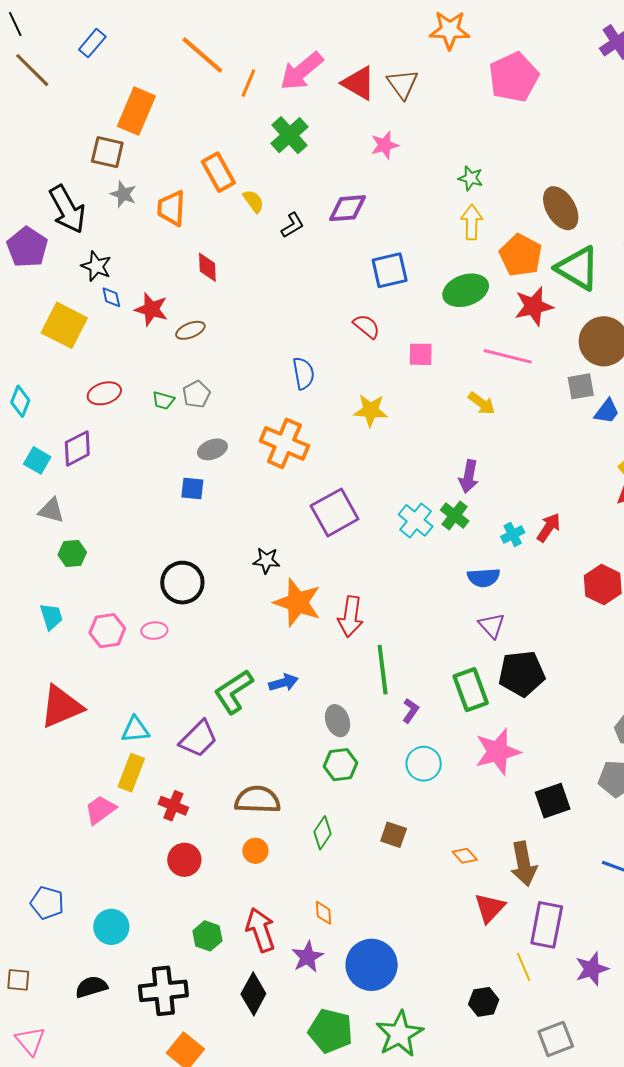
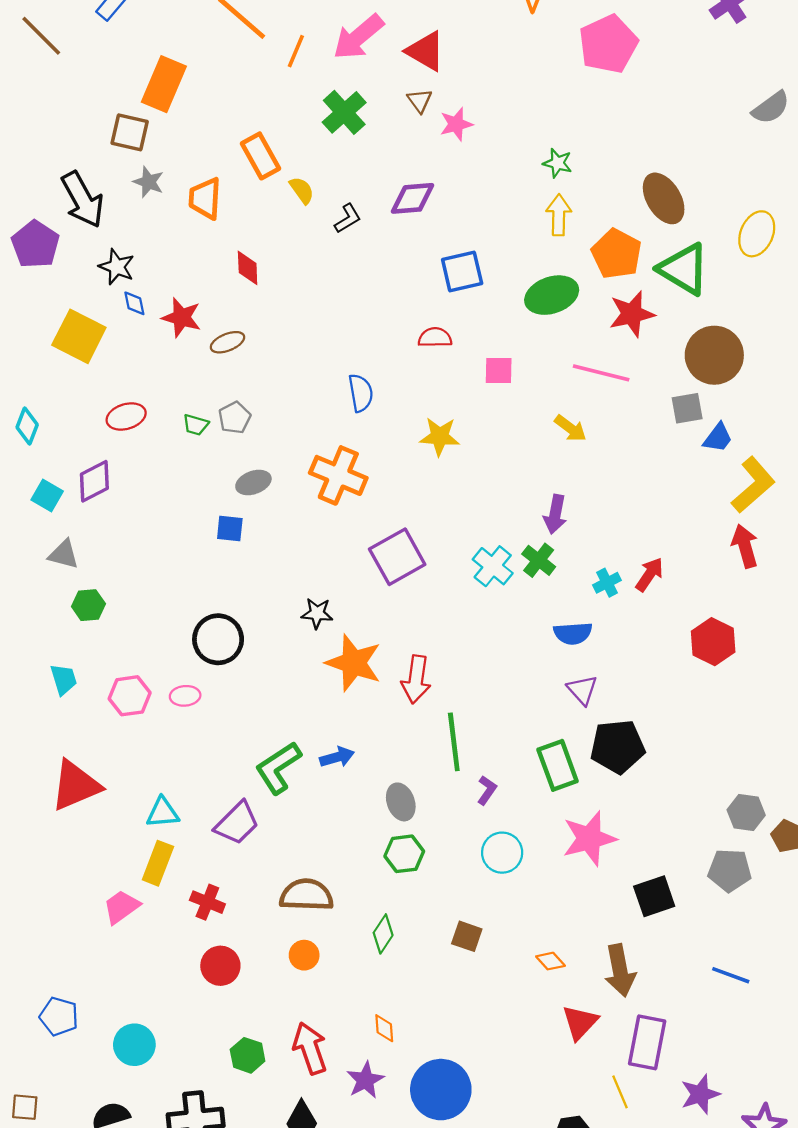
brown triangle: (403, 84) -> (420, 101), moved, size x0.7
red semicircle: (367, 326) -> (435, 338), turned -40

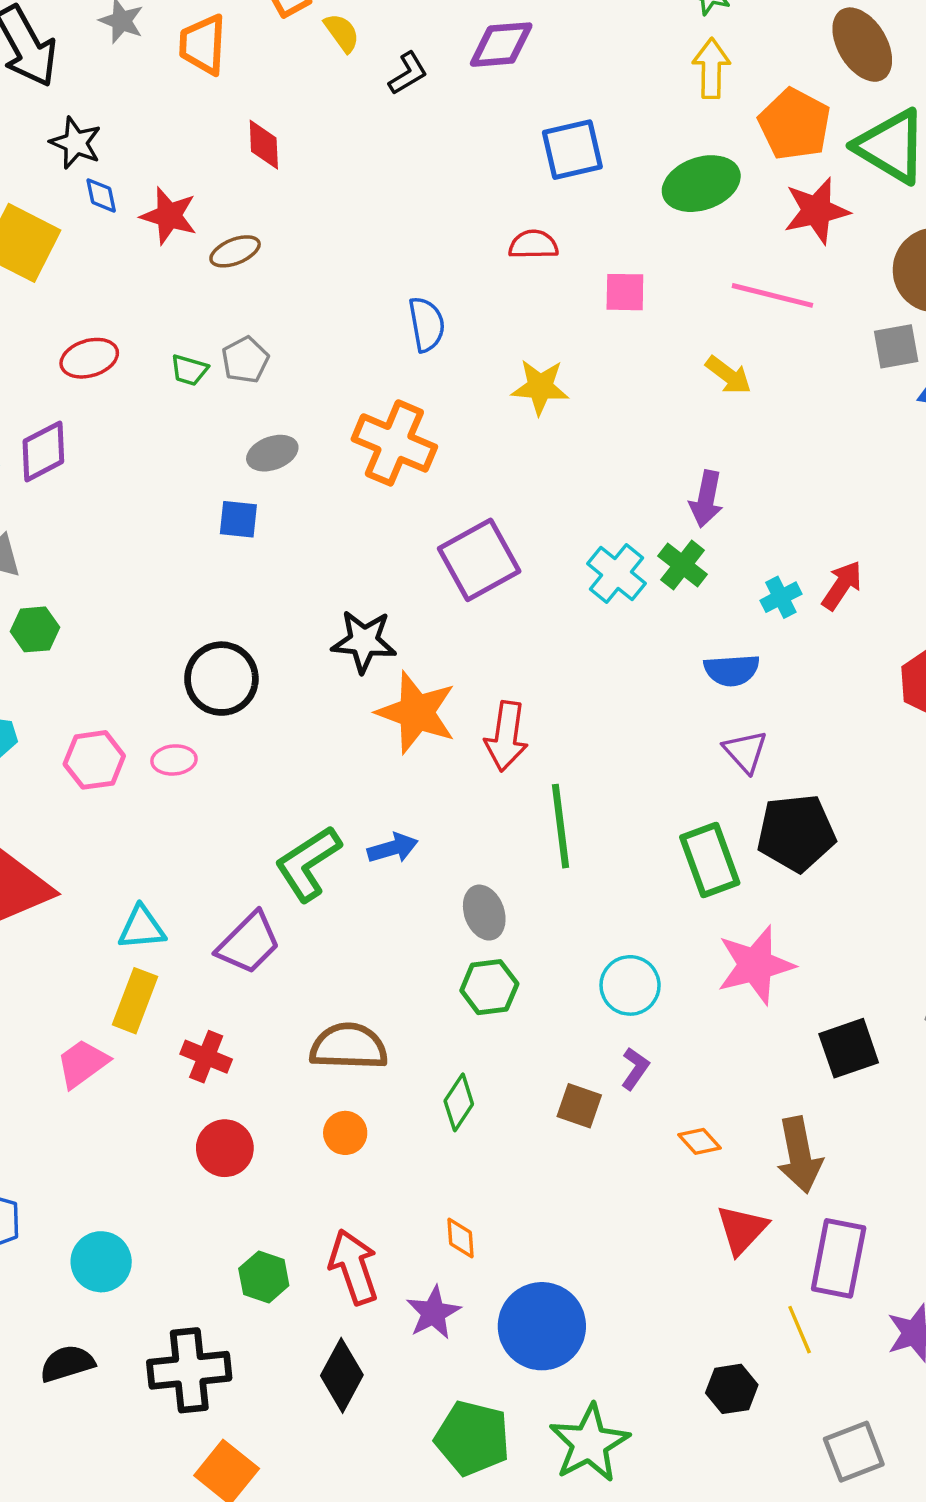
black star: (317, 613) -> (364, 641), size x1.4
purple L-shape: (487, 790) -> (635, 1069), moved

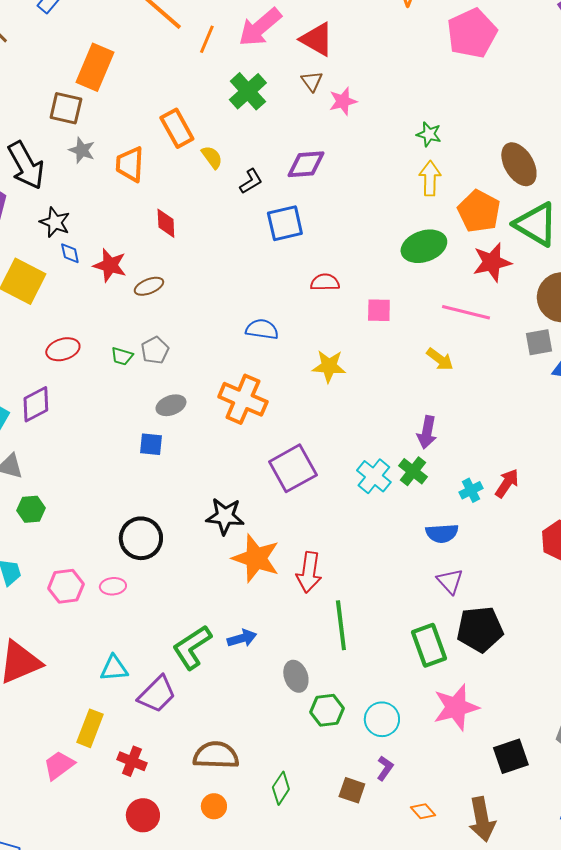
blue square: (572, 150) -> (285, 223), moved
blue semicircle: (427, 324) -> (262, 329), turned -72
cyan triangle: (142, 928) -> (114, 668), moved
green hexagon: (489, 987) -> (327, 710), moved

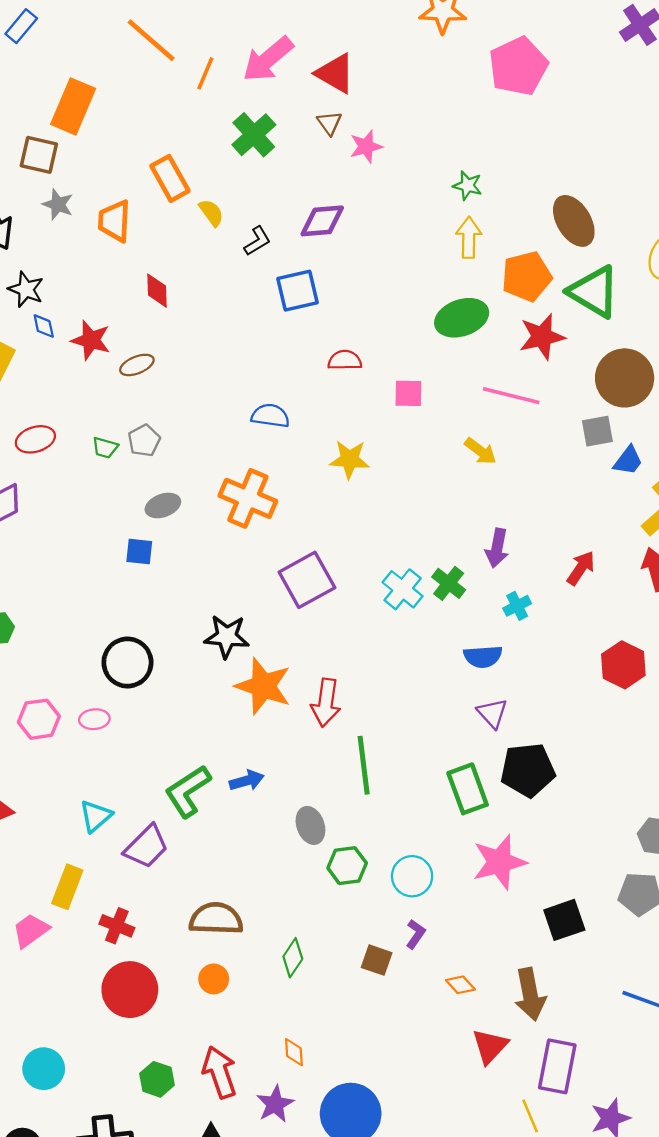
orange pentagon: (479, 211) -> (527, 276), turned 30
purple arrow: (427, 432) -> (497, 548), moved
red arrow: (507, 483) -> (581, 568), moved
cyan triangle: (114, 668) -> (96, 816), turned -36
red circle: (143, 815) -> (130, 990), size x1.4

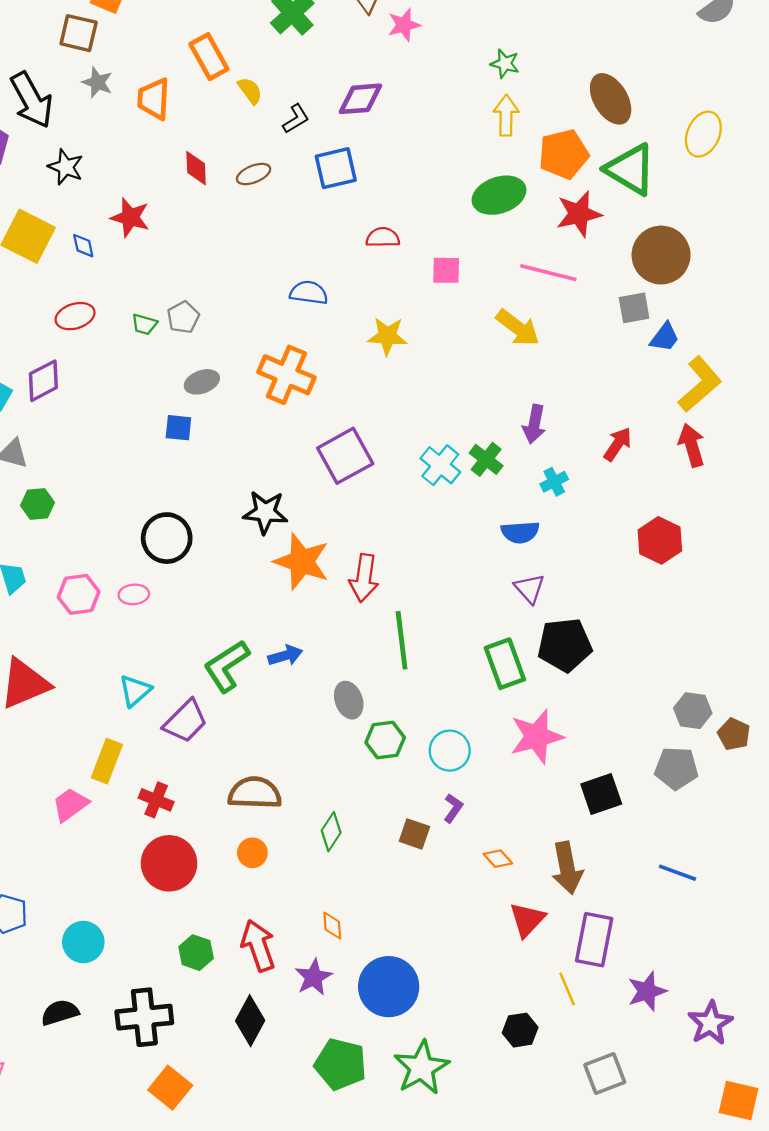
blue diamond: (44, 326) -> (83, 246), moved
brown ellipse: (137, 365) -> (254, 174), moved
yellow arrow: (481, 451) -> (518, 328), size x1.4

